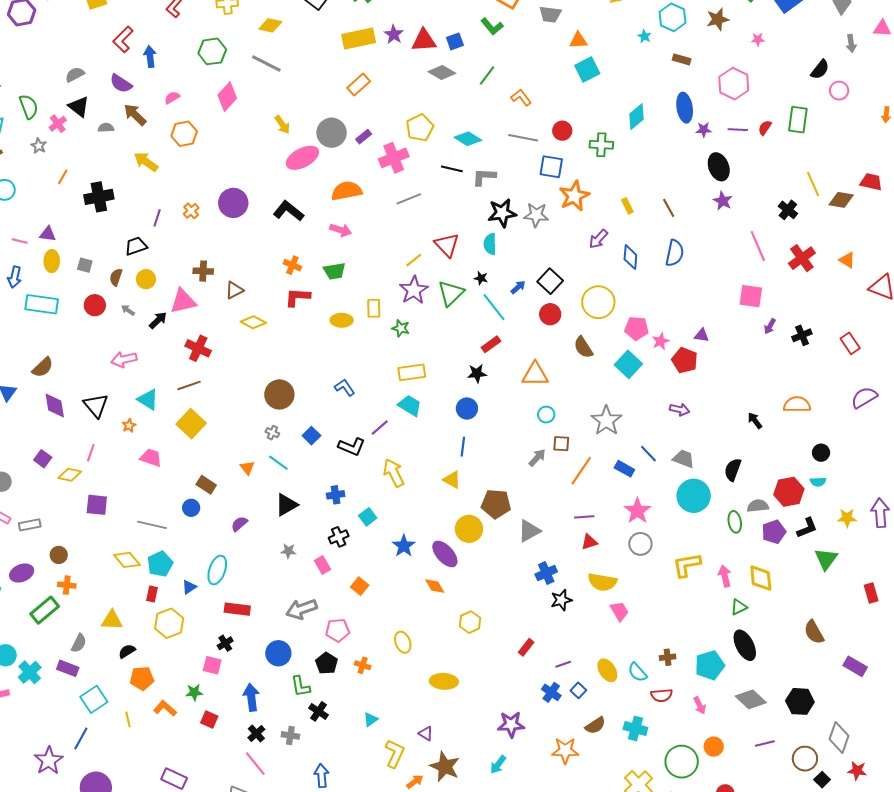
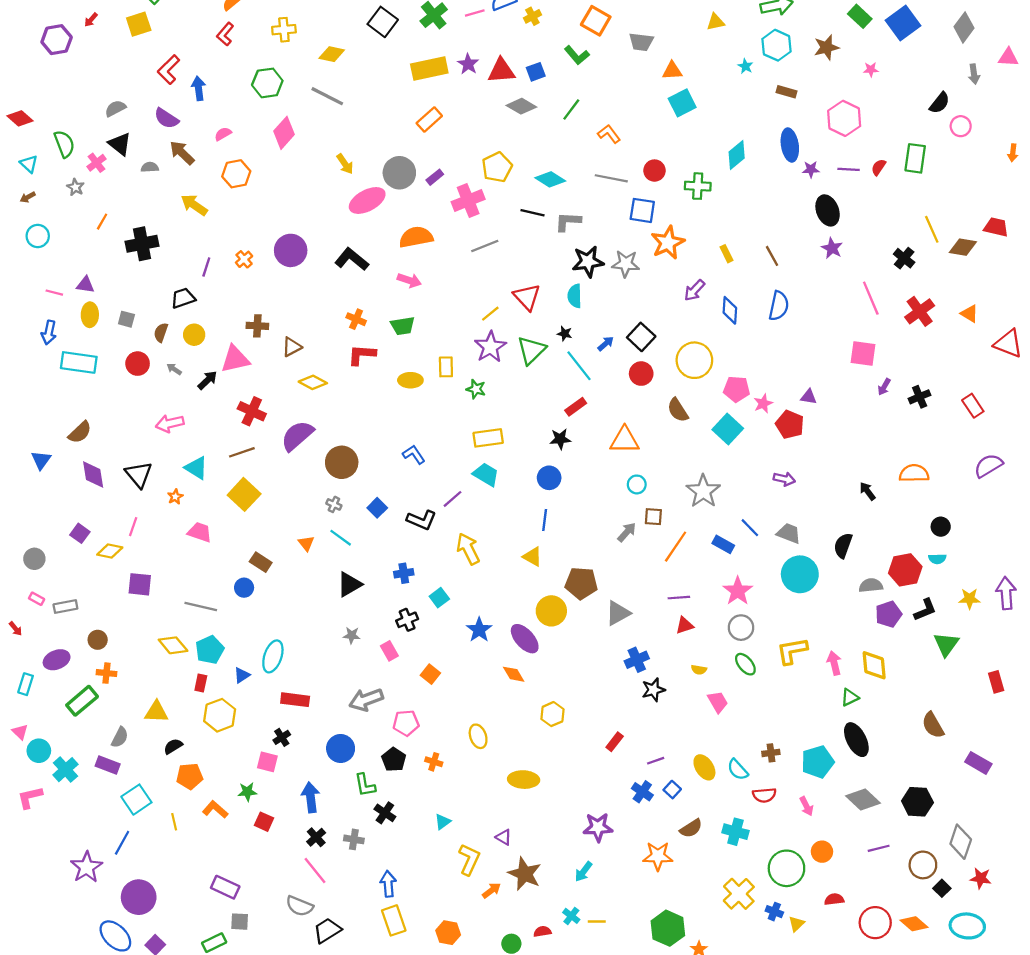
green ellipse: (735, 522) -> (745, 664), moved, turned -30
purple semicircle: (239, 524) -> (297, 436), moved, size x1.8
yellow semicircle: (602, 582) -> (699, 670), size x0.5

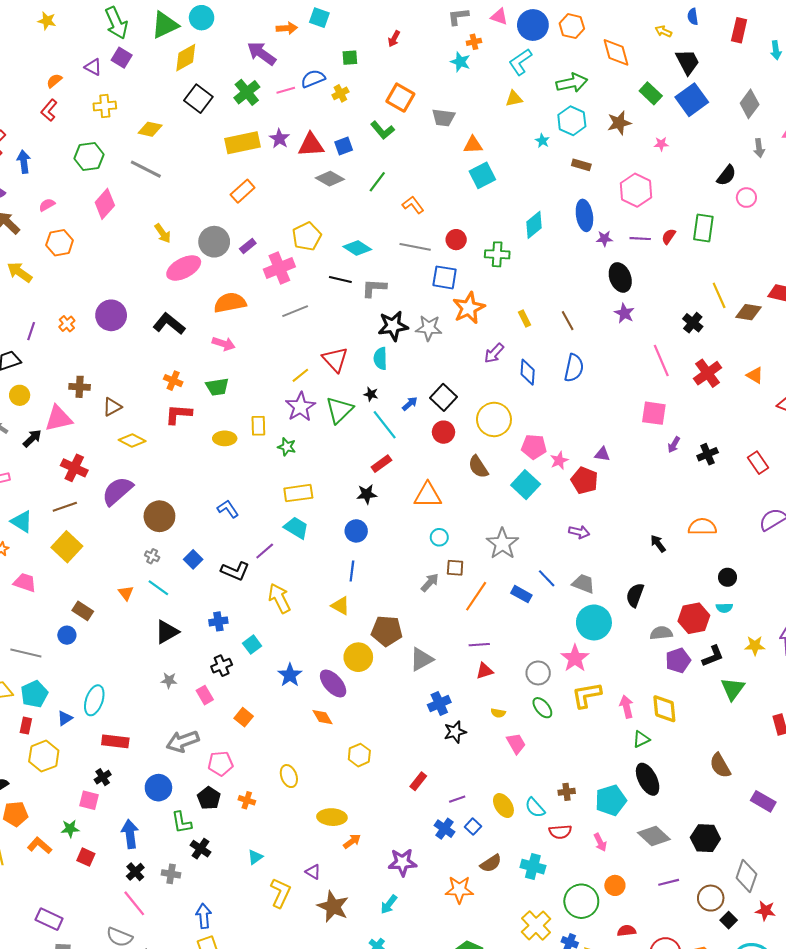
pink star: (738, 591) -> (575, 658), moved
orange arrow: (491, 890) -> (352, 841), moved

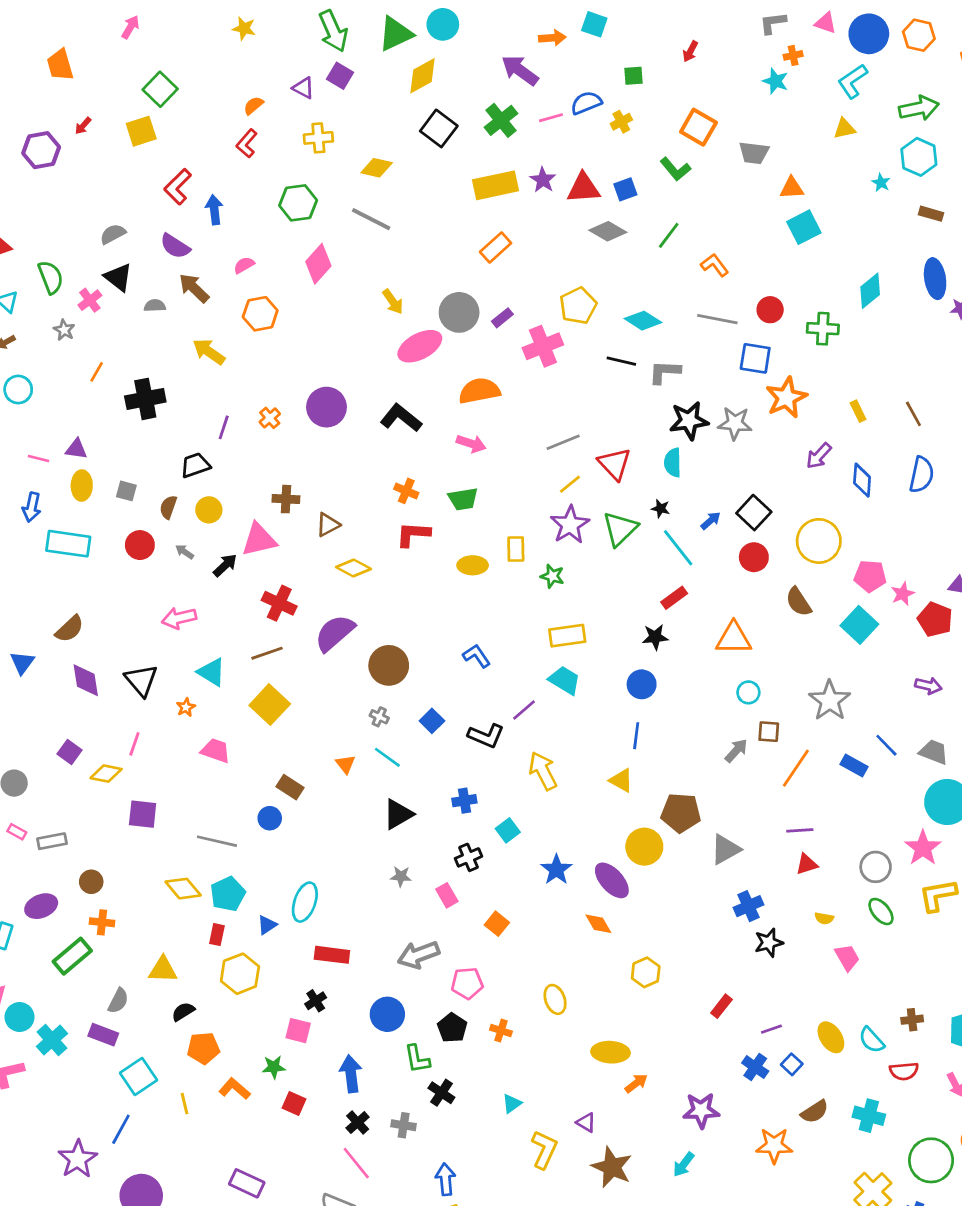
gray line: (295, 311) -> (563, 442), moved

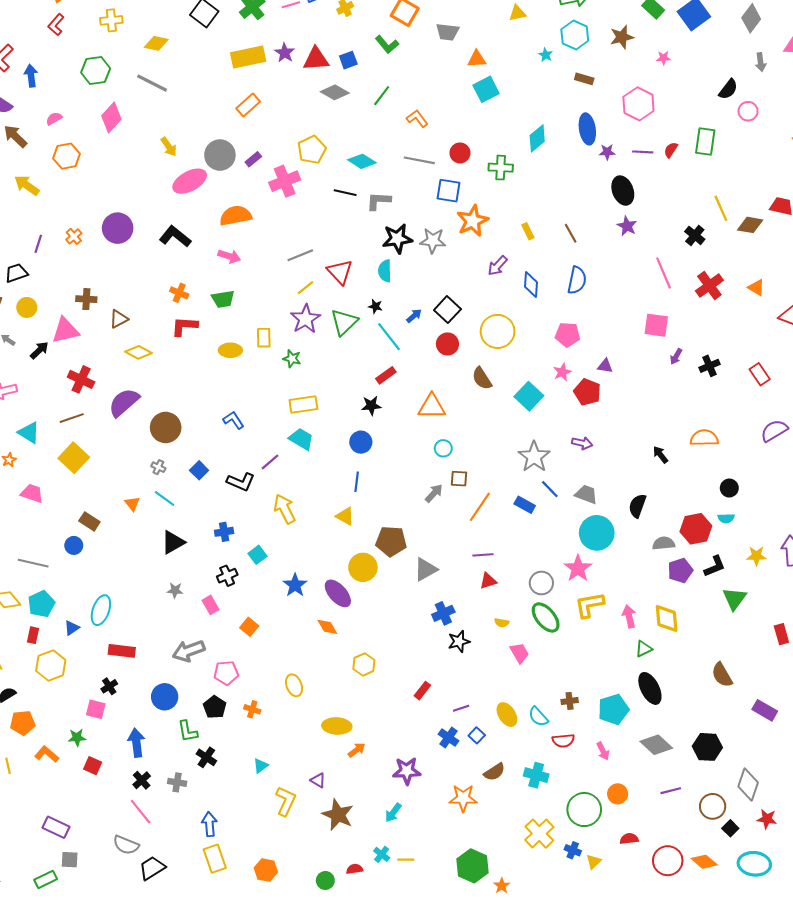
pink pentagon: (870, 576) -> (567, 335), moved
gray star: (830, 701) -> (534, 457), moved
green ellipse: (881, 912) -> (546, 617), size x1.4

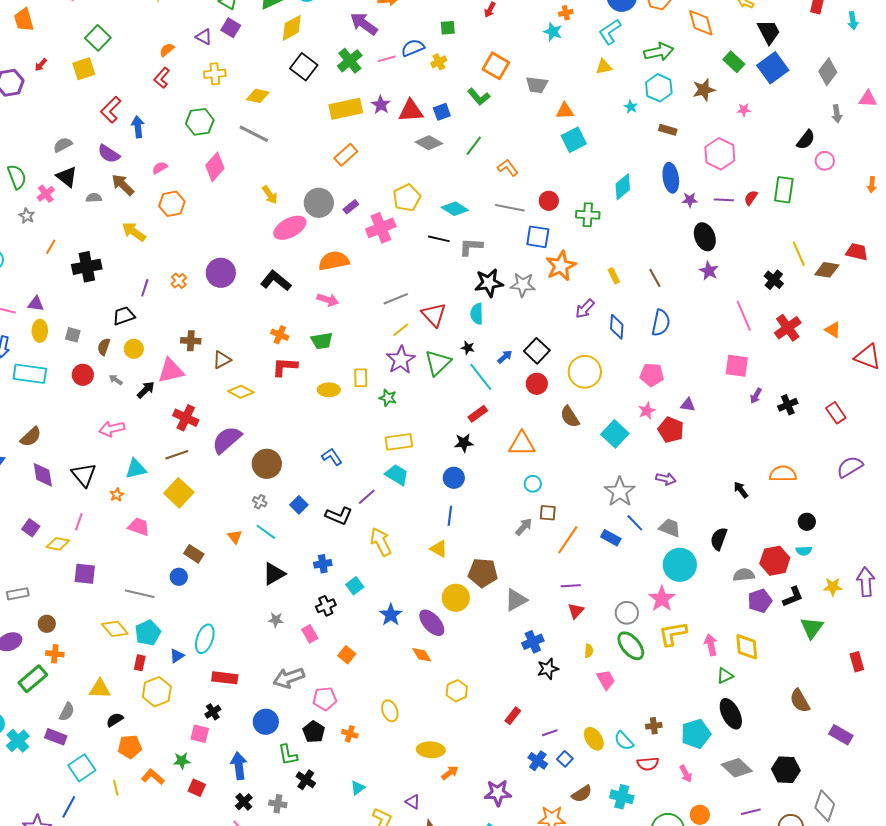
cyan triangle: (29, 433) -> (136, 469), turned -45
red triangle: (488, 581) -> (576, 611), turned -30
yellow semicircle: (502, 623) -> (589, 651), turned -96

